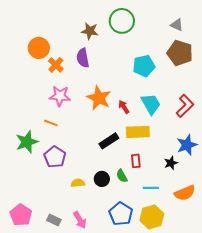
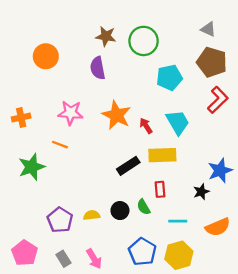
green circle: (122, 21) -> (144, 41), moved
orange cross: (56, 65) -> (21, 118), moved, turned 35
red L-shape: (185, 106) -> (218, 100), moved
purple pentagon: (55, 157) -> (60, 220), moved
gray rectangle: (54, 220) -> (63, 259), turned 32

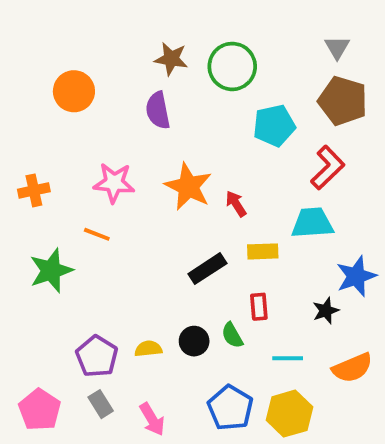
gray triangle: (208, 29) -> (337, 47), turned 35
red L-shape: (218, 100) -> (328, 168), moved
cyan trapezoid: (178, 122) -> (312, 223), moved, turned -64
yellow rectangle: (162, 155) -> (263, 251), size x0.7
gray rectangle: (63, 259) -> (101, 404), moved

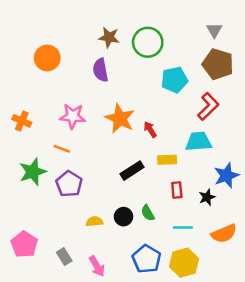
orange cross: (34, 190) -> (22, 121), turned 36
red rectangle: (259, 307) -> (177, 190), moved
purple pentagon: (97, 356) -> (69, 184), moved
pink pentagon: (40, 410) -> (24, 244), moved

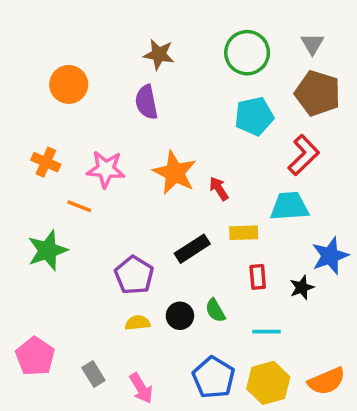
green circle: (148, 42) -> (247, 53), moved
orange cross: (22, 121) -> (46, 162), moved
orange line: (62, 149) -> (79, 206), moved
purple pentagon: (69, 184) -> (134, 275), moved
orange semicircle: (224, 234) -> (327, 381), moved

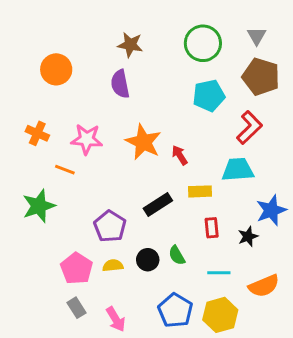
pink pentagon: (35, 356) -> (77, 268), moved
orange semicircle: (327, 381) -> (264, 286), moved

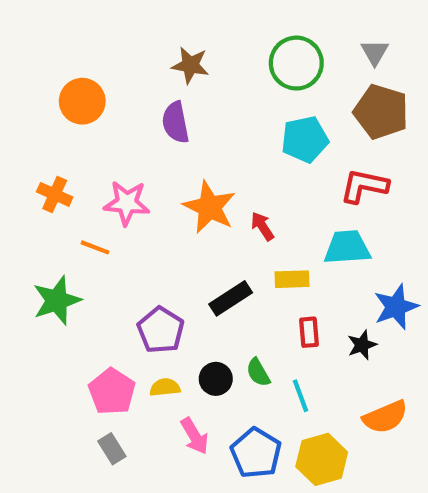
red L-shape: (249, 128) -> (364, 186), turned -124
cyan line: (219, 273) -> (301, 396), moved, turned 70
pink arrow: (116, 319) -> (195, 436), moved

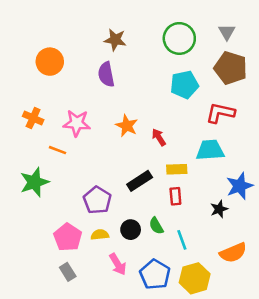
orange star: (209, 207) -> (127, 126), size x0.7
red rectangle: (309, 332) -> (175, 196), moved

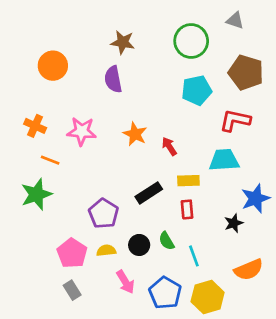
gray triangle: (227, 32) -> (235, 20), moved, turned -42
orange line: (57, 150) -> (50, 160), moved

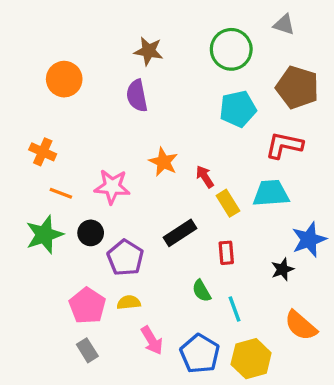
pink star: (82, 131) -> (112, 187), moved
yellow rectangle: (188, 181) -> (228, 203), moved, turned 60
black circle: (139, 245) -> (91, 233), moved
orange semicircle: (249, 270) -> (301, 326), turned 64

